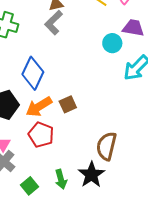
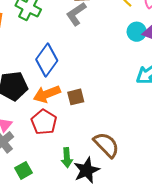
cyan circle: (112, 43) -> (137, 32), moved
brown semicircle: (106, 146) -> (106, 145), turned 112
green arrow: (61, 179) -> (67, 158), moved

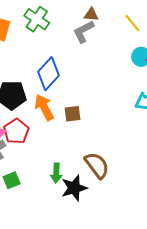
orange arrow: (47, 94) -> (44, 107), turned 76
red pentagon: (44, 122) -> (16, 131), moved

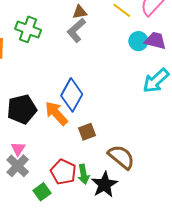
blue diamond: (48, 74) -> (72, 95), moved
brown square: (73, 114) -> (87, 132), moved
red pentagon: (16, 131) -> (63, 172), moved

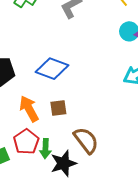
blue diamond: (72, 95) -> (52, 69), turned 68
orange arrow: (56, 113) -> (29, 109), moved

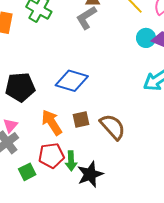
brown semicircle: (86, 140) -> (113, 127), moved
red pentagon: (26, 142) -> (51, 155), turned 30

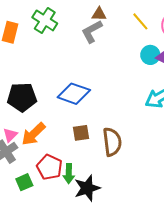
orange arrow: (52, 122) -> (33, 134), moved, turned -104
brown semicircle: (113, 127) -> (112, 142), turned 32
red pentagon: (51, 155) -> (49, 167), turned 30

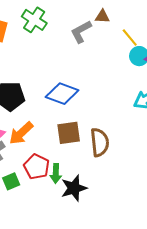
brown triangle: (99, 14) -> (102, 16), moved
yellow line: (140, 21) -> (130, 38), moved
brown square: (81, 133) -> (69, 133), size x1.4

